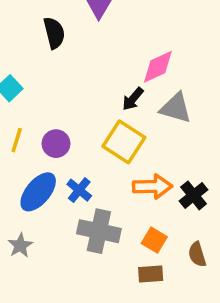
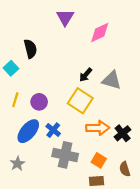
black semicircle: (54, 33) -> (30, 49), moved
pink diamond: (158, 67) -> (100, 33), moved

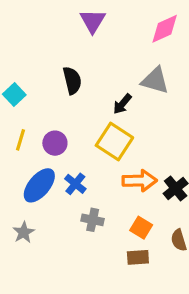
pink diamond: (100, 33) -> (165, 29), moved
black semicircle: (30, 49) -> (72, 80), moved
gray triangle: (112, 80) -> (155, 80), moved
gray cross: (65, 155) -> (93, 220), size x0.6

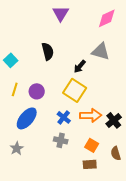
blue cross: (75, 184) -> (64, 117), moved

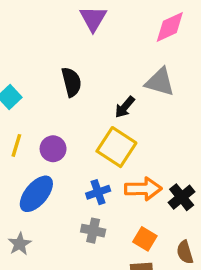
blue cross: (64, 117) -> (98, 192), turned 32

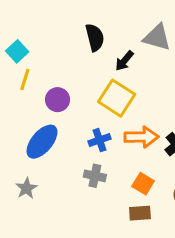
black semicircle: (71, 82) -> (95, 37), moved
yellow line: (16, 145) -> (25, 79), moved

